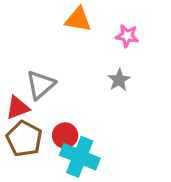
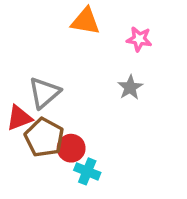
brown pentagon: (24, 139) -> (44, 137), moved
cyan cross: (80, 157) -> (87, 171), size x0.6

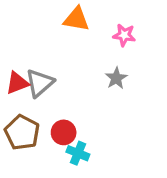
red triangle: (19, 118) -> (17, 83), moved
brown pentagon: (44, 137) -> (22, 132), moved

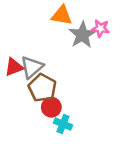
gray star: (116, 78) -> (82, 35), moved, size x1.5
brown pentagon: (22, 132) -> (42, 88), moved

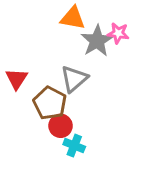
red triangle: (14, 67) -> (17, 79), turned -36
gray triangle: (32, 67) -> (74, 79), moved

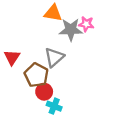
gray star: (97, 41) -> (71, 30), turned 30

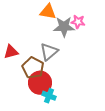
red triangle: (12, 57) -> (11, 52), turned 42
red circle: (44, 92) -> (40, 83), size x1.5

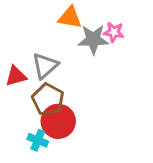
gray triangle: (49, 52) -> (45, 66), moved
cyan cross: (49, 96) -> (38, 140), moved

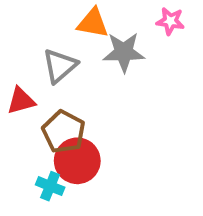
pink star: (114, 32) -> (170, 21), moved
gray triangle: (45, 66) -> (60, 66), moved

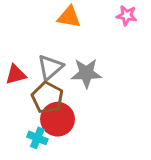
gray star: (124, 52) -> (86, 73), moved
gray triangle: (60, 66) -> (50, 67), moved

